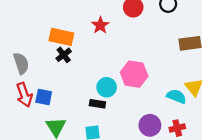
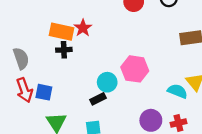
red star: (100, 25) -> (83, 28), moved
black cross: (64, 55) -> (64, 50), turned 35
black rectangle: (97, 104) -> (98, 99), turned -35

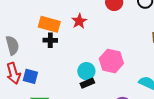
red star: (83, 28) -> (79, 21), moved
black rectangle: (98, 99) -> (87, 83), moved

